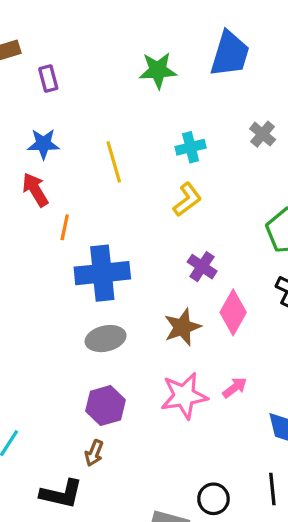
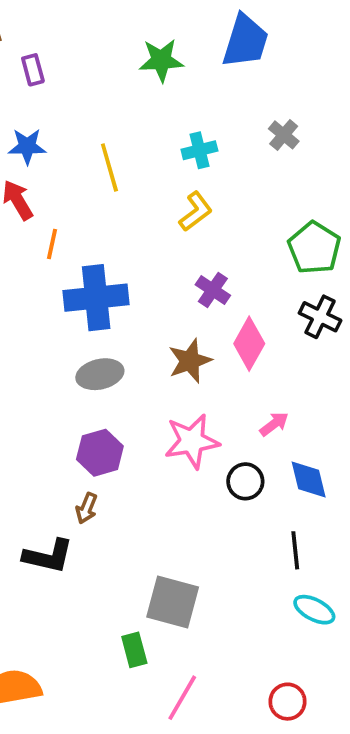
pink arrow: (235, 388) -> (274, 424), moved
black circle: (213, 499) -> (245, 481), moved

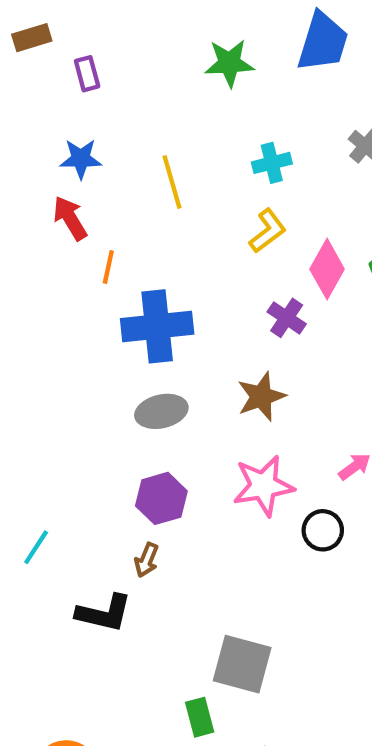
pink diamond: (249, 344) -> (327, 269), moved

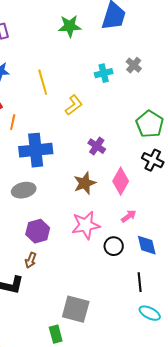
cyan cross: (272, 163) -> (104, 73), moved
yellow L-shape: (268, 231) -> (74, 105), moved
pink diamond: (327, 269) -> (121, 181), moved
gray ellipse: (161, 411) -> (24, 190), moved

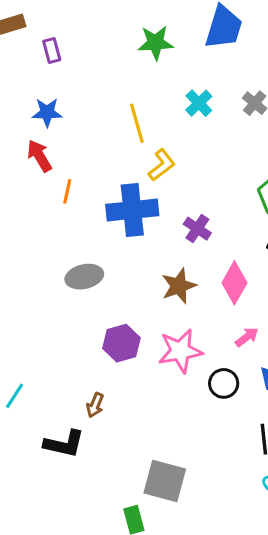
cyan cross: (104, 73) -> (199, 103), moved, turned -30
yellow line: (43, 82) -> (137, 123), moved
blue cross: (36, 150) -> (132, 210), moved
gray ellipse: (24, 190) -> (84, 277), moved
purple hexagon: (38, 231) -> (121, 343), moved

